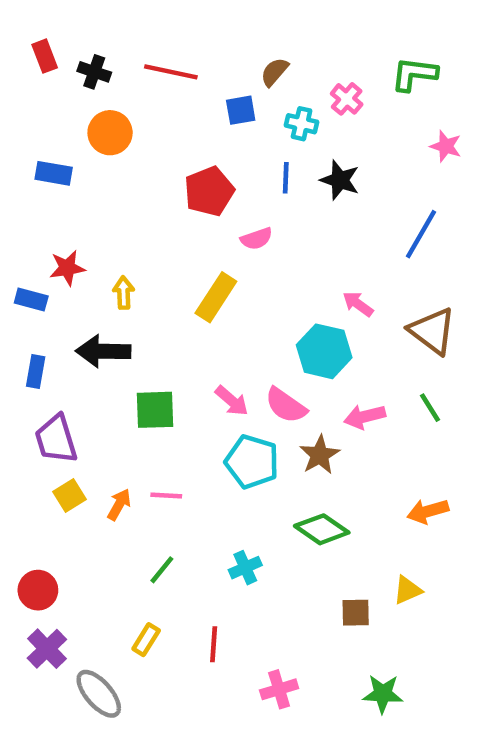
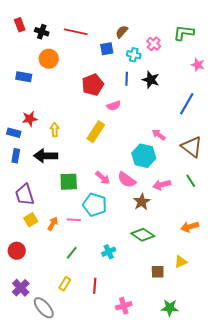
blue rectangle: (36, 372) -> (16, 156), moved
cyan pentagon: (252, 462) -> (95, 205), moved
red circle: (38, 590) -> (17, 251), moved

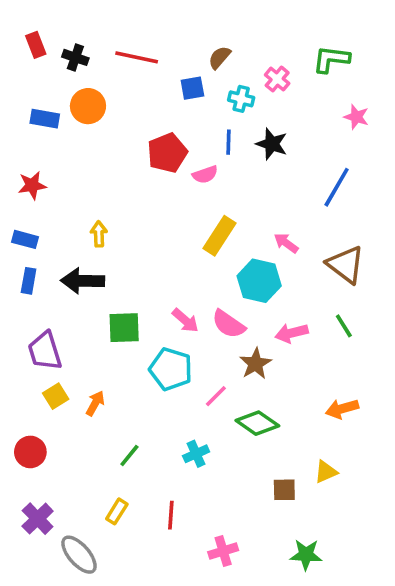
blue rectangle: (24, 77) -> (45, 119), moved
pink semicircle: (114, 106) -> (205, 175), moved
red star: (30, 119) -> (32, 185), moved
yellow rectangle: (96, 132) -> (219, 236), moved
pink line: (74, 220) -> (216, 396), moved, turned -48

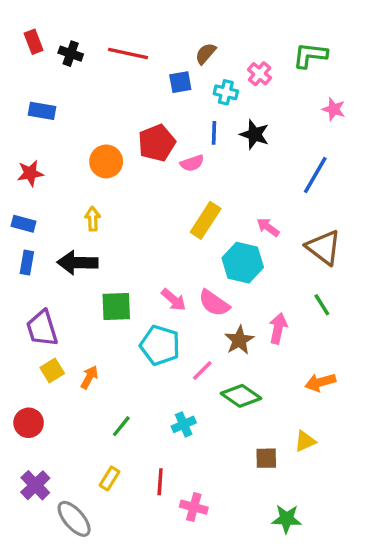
orange circle: (88, 106) -> (106, 161), moved
pink arrow: (292, 333) -> (278, 328), moved, turned 116
pink cross: (223, 551) -> (194, 507), moved, turned 32

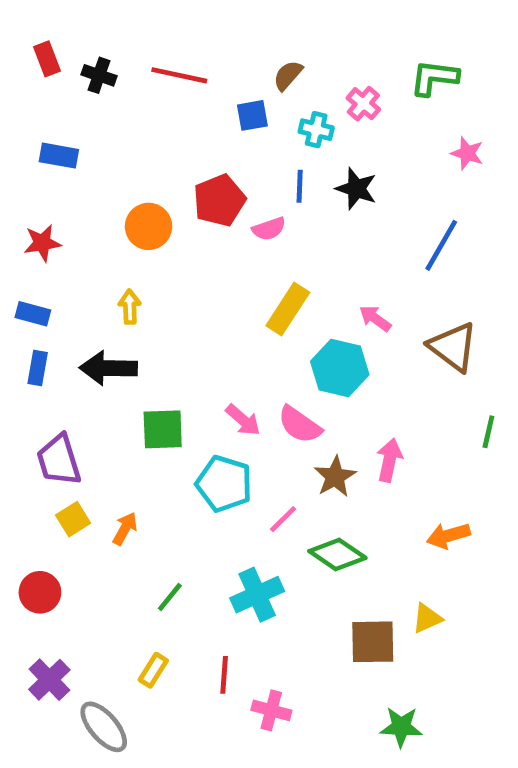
green line: (322, 305) -> (488, 432), moved, turned 45
cyan cross: (184, 424) -> (257, 595), size x1.5
brown square: (266, 458) -> (373, 642), size x1.5

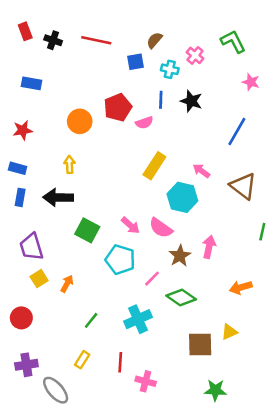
green L-shape: (434, 78) -> (233, 41), turned 56
green square: (163, 429) -> (87, 230), turned 30
purple cross: (49, 680) -> (26, 365), turned 35

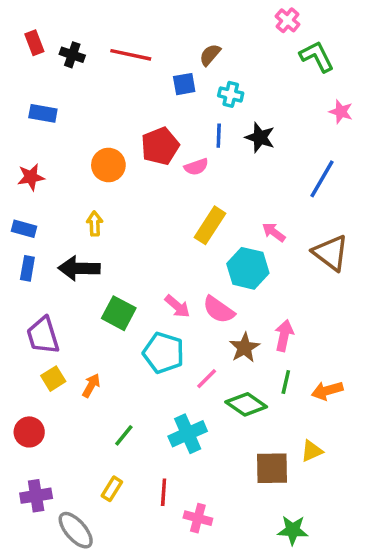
pink cross: (195, 55) -> (288, 20), moved
green line: (262, 232) -> (286, 382), moved

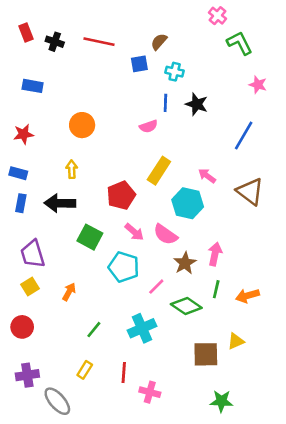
red pentagon: (160, 146) -> (121, 195), moved
yellow square: (53, 379) -> (30, 287), moved

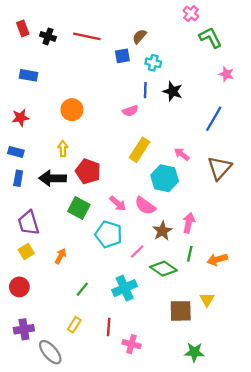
brown triangle: (250, 191) -> (220, 168), turned 35
red pentagon: (121, 195) -> (88, 171), moved, turned -30
yellow triangle: (236, 341) -> (207, 300), turned -35

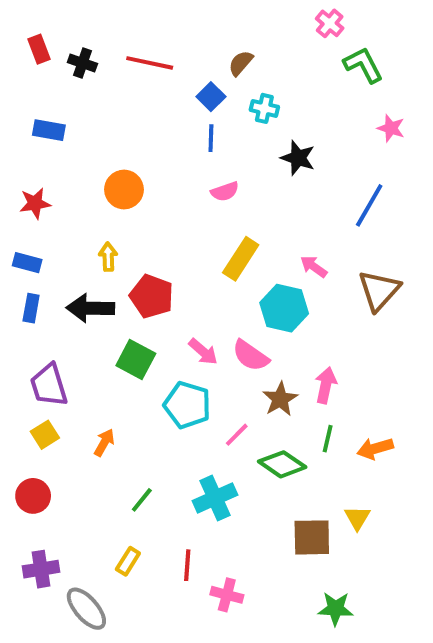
blue square: (122, 56) -> (211, 97), turned -35
blue line: (145, 90) -> (211, 138), moved

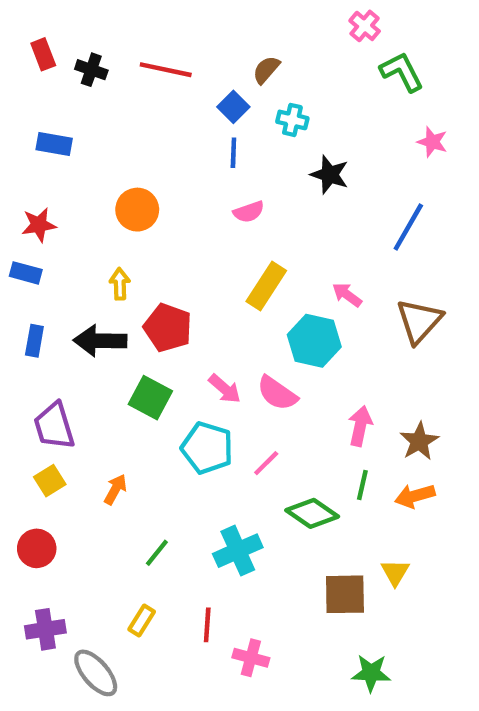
blue rectangle: (27, 263) -> (26, 273), moved
brown star: (280, 399) -> (419, 441), moved
pink line: (237, 435) -> (266, 463), moved

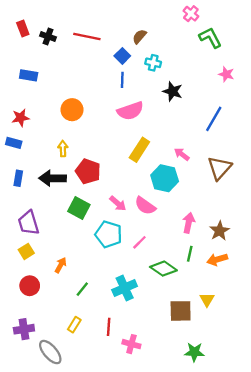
pink semicircle: (249, 212) -> (130, 111), size x1.6
orange arrow: (115, 489) -> (61, 265), moved
red circle: (37, 548) -> (30, 286), moved

